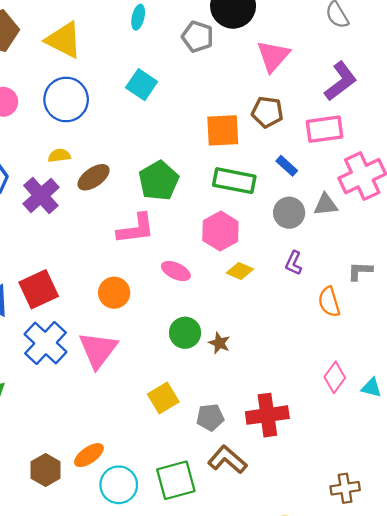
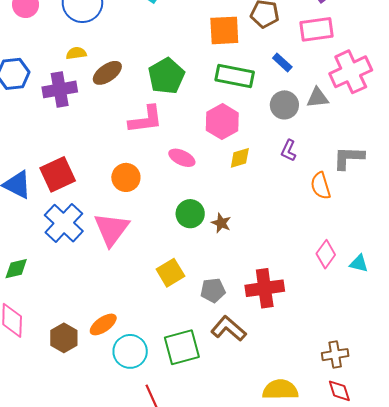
purple cross: (41, 196) -> (60, 89), turned 32
yellow diamond: (240, 271) -> (240, 158), turned -40
gray L-shape: (360, 271) -> (349, 158), size x1.4

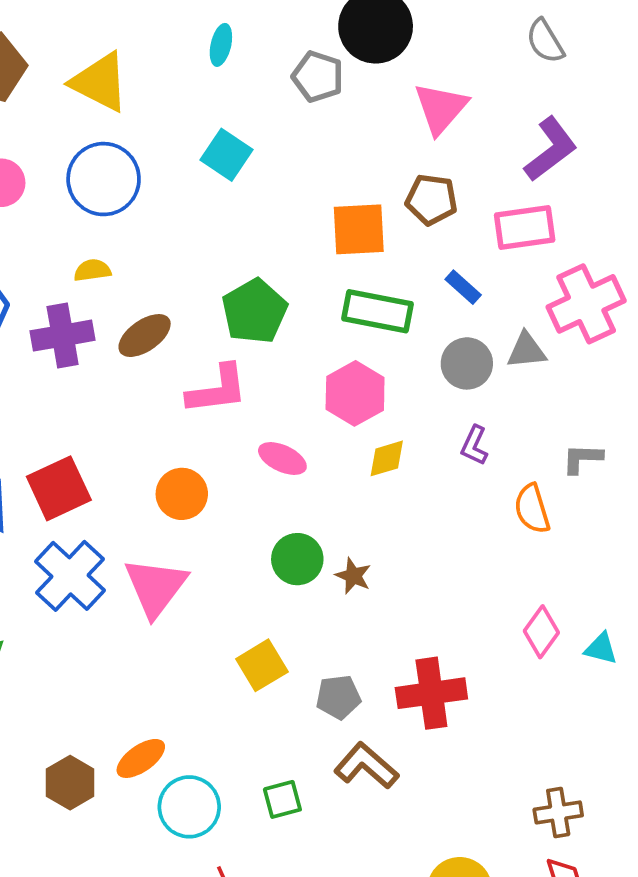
brown ellipse: (107, 73) -> (145, 336), moved
gray L-shape: (349, 158) -> (582, 458), size x0.7
green square: (182, 347) -> (282, 799), size x0.6

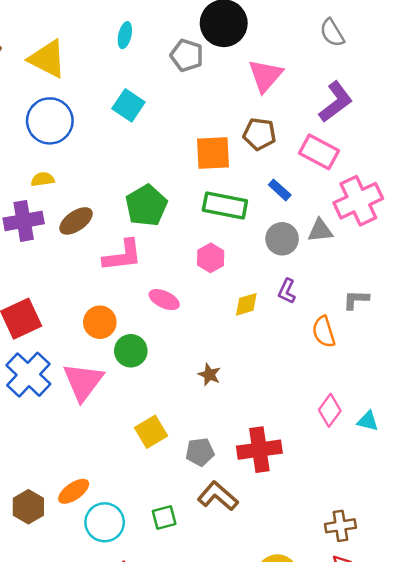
pink rectangle: (525, 227) -> (319, 152), turned 36
pink hexagon: (355, 393) -> (211, 258), size x0.7
yellow diamond: (387, 458) -> (246, 304), moved
green circle: (297, 559) -> (131, 351), moved

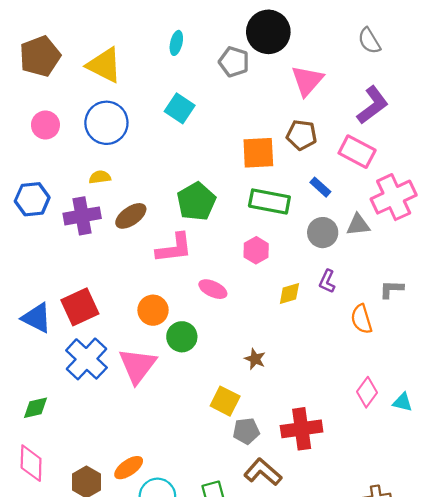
yellow square: (151, 432) -> (225, 401), moved, turned -32

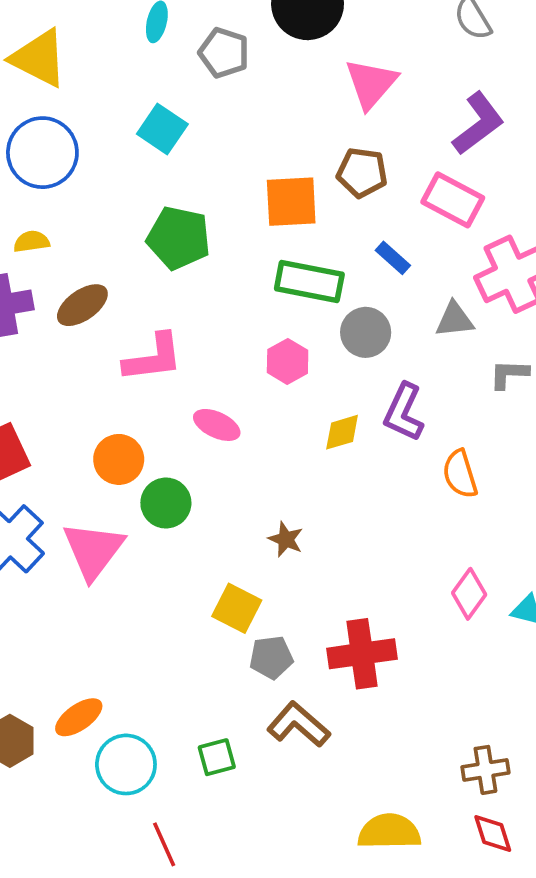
gray pentagon: (234, 62) -> (224, 53), moved
green pentagon: (196, 201) -> (179, 238), moved, turned -30
gray circle: (323, 233) -> (366, 332), moved
purple L-shape: (327, 281) -> (404, 412), size x1.5
gray L-shape: (391, 289) -> (509, 374), moved

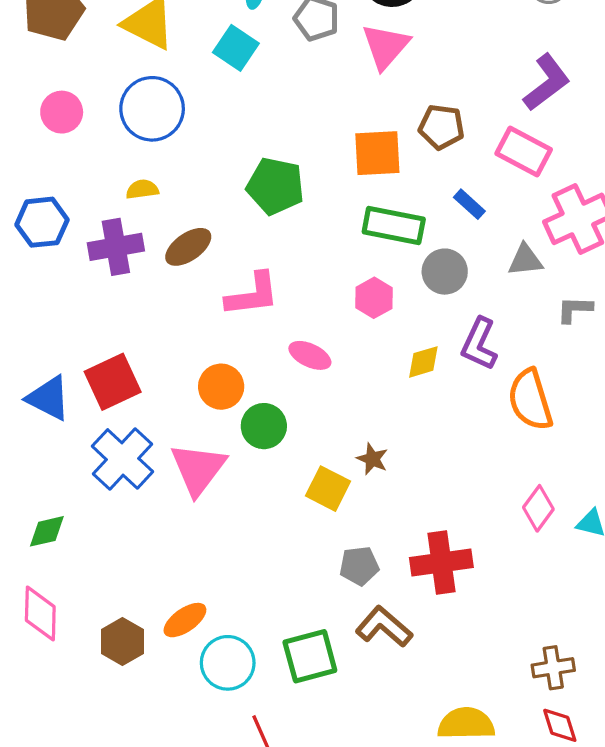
pink triangle: (371, 84) -> (386, 46), moved
cyan square: (162, 129) -> (236, 48), moved
orange semicircle: (460, 474) -> (530, 400), size x1.4
yellow square: (237, 608) -> (328, 489), moved
green square: (217, 757) -> (310, 656), size x1.6

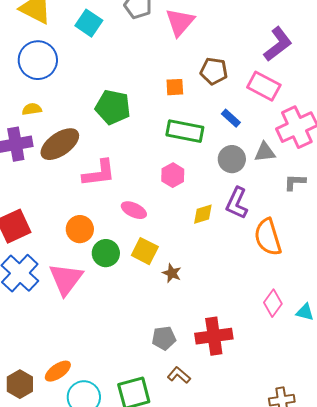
orange square: (377, 153) -> (175, 87), size x0.6
brown ellipse: (188, 247) -> (60, 144), size x1.4
gray circle: (445, 272) -> (232, 159), moved
yellow square: (328, 489) -> (145, 251), moved
brown L-shape: (384, 627) -> (179, 375), size x0.7

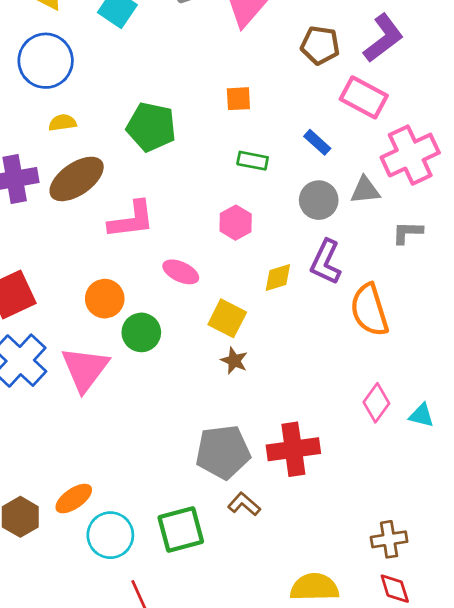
brown pentagon: (214, 71) -> (320, 45), moved
yellow semicircle: (32, 109) -> (62, 123), moved
green rectangle: (185, 131) -> (253, 161), size x0.6
yellow square: (145, 251) -> (227, 318), moved
gray pentagon: (164, 338) -> (223, 452), size x1.6

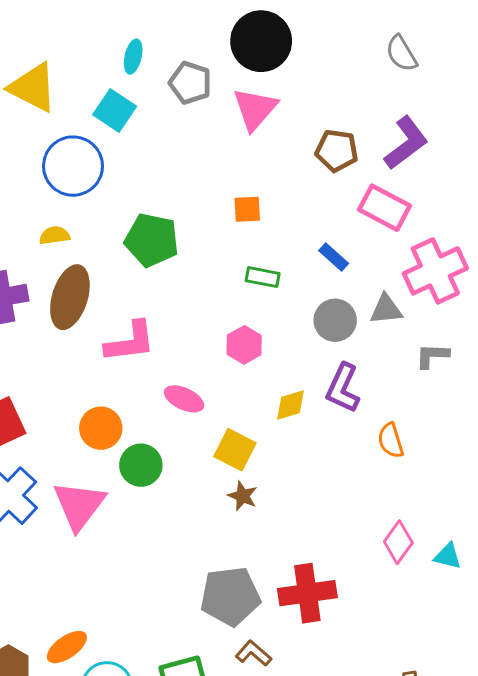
blue circle: (46, 61) -> (73, 166), moved
brown ellipse: (77, 179) -> (70, 297), turned -38
orange semicircle: (369, 310) -> (391, 440), size x0.6

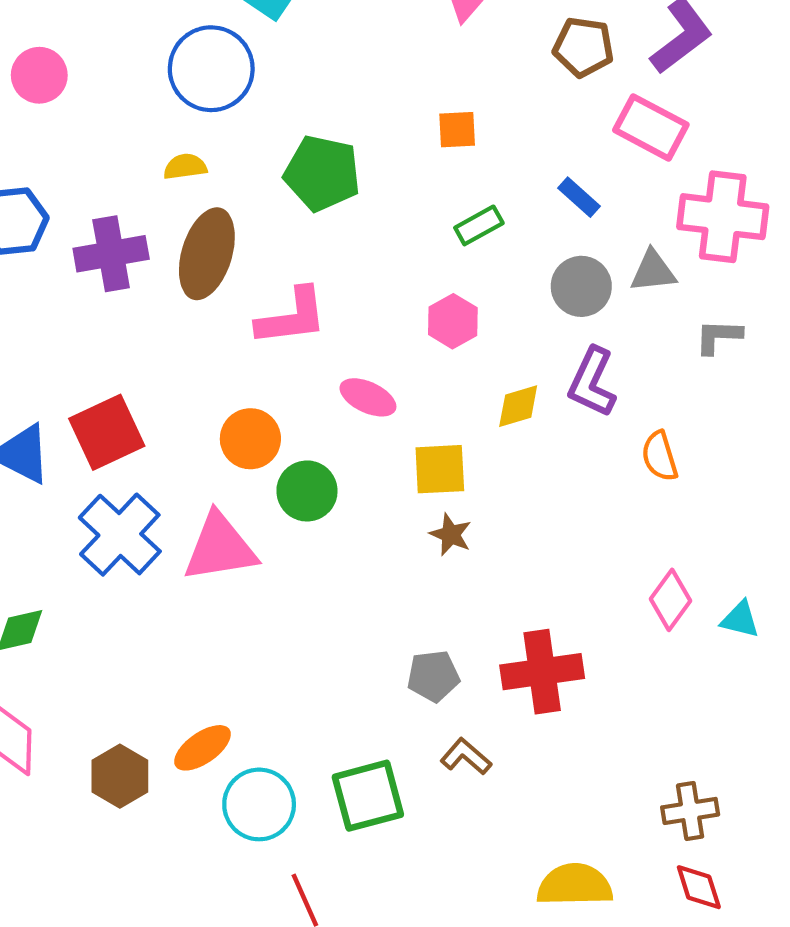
pink cross: (435, 271) -> (723, 217), turned 32
green rectangle: (263, 277) -> (479, 225), turned -40
yellow square: (235, 450) -> (440, 469), turned -30
pink triangle: (79, 505) -> (220, 548), turned 44
gray pentagon: (230, 596) -> (433, 676), size x0.6

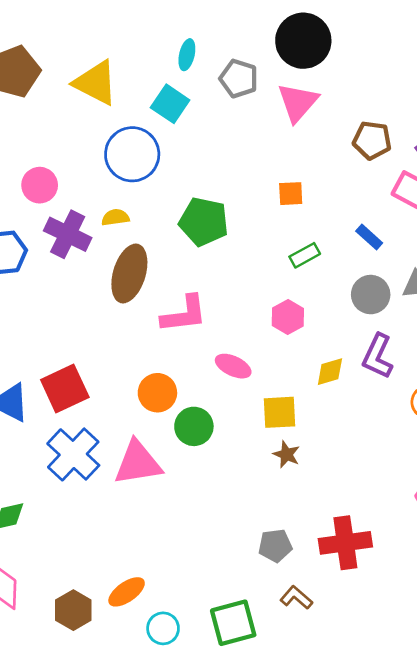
pink circle: (39, 75) -> (40, 185), moved
purple cross: (111, 254) -> (68, 234), moved, turned 36
cyan circle: (259, 804) -> (163, 628), size x0.7

